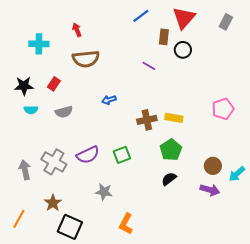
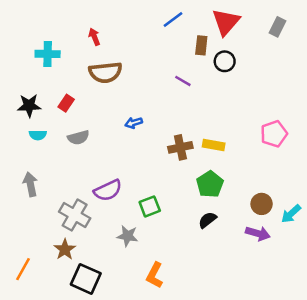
green square: (122, 155) -> (150, 206), moved
gray cross: (54, 162) -> (75, 215), moved
gray arrow: (25, 170) -> (30, 184), moved

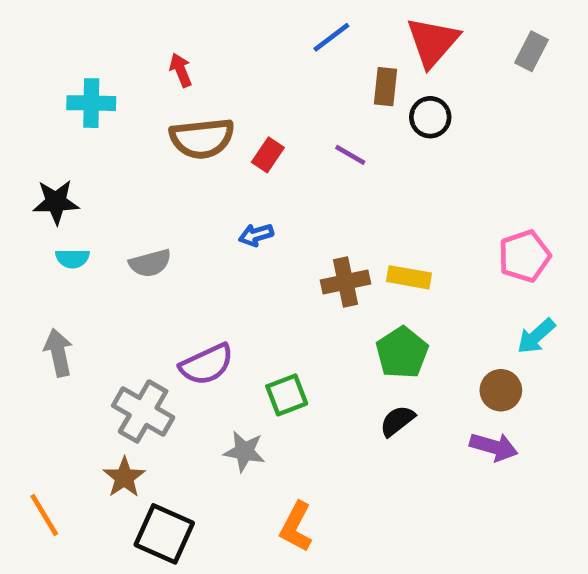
red rectangle: (66, 103) -> (268, 155), moved
cyan arrow: (291, 214) -> (536, 336), moved
orange line: (23, 269) -> (44, 515), turned -60

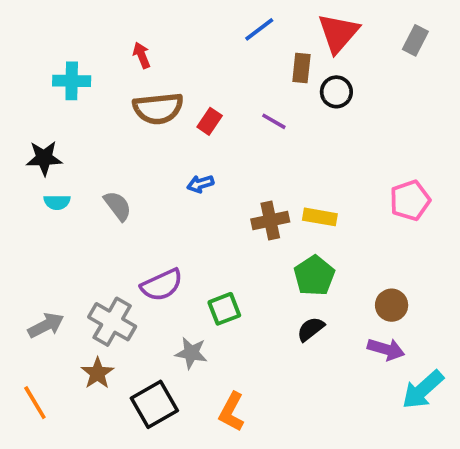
gray semicircle: (150, 263) -> (118, 206), turned -112
cyan arrow: (536, 336) -> (423, 390), moved, size x1.4
gray arrow: (58, 353) -> (46, 325), moved, turned 75
black square: (164, 534) -> (154, 404), moved, turned 36

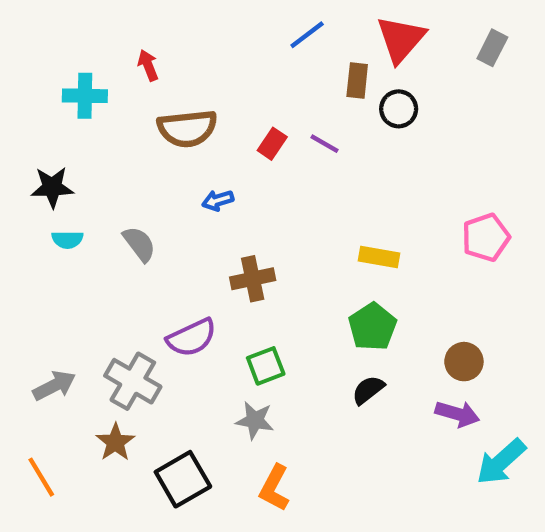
red arrow: (142, 55) -> (148, 65), moved
red rectangle: (210, 121) -> (272, 144), moved
blue arrow: (200, 184) -> (218, 200), moved
brown cross: (270, 221) -> (253, 279), moved
gray star: (191, 353) -> (255, 420), moved

